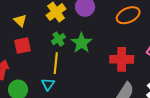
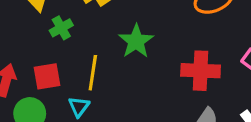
green cross: (58, 39) -> (61, 28), moved
red square: (23, 46) -> (47, 76), moved

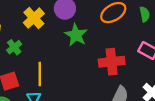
green star: (136, 41) -> (76, 35), moved

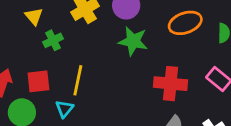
green star: (76, 35) -> (133, 41), turned -30

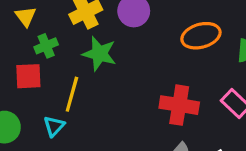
green star: (133, 41) -> (99, 54), moved
red square: (38, 81) -> (28, 76), moved

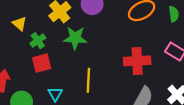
red square: (28, 76) -> (42, 63), moved
yellow line: (72, 94) -> (88, 80), moved

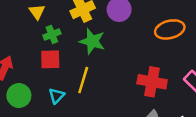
yellow line: (88, 80) -> (83, 80), moved

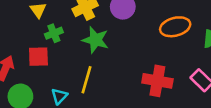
red square: (50, 59) -> (38, 57), moved

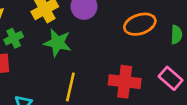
yellow line: (86, 80) -> (70, 87), moved

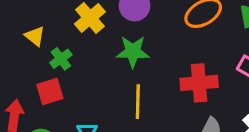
green star: (57, 43) -> (133, 52), moved

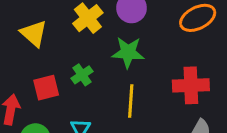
yellow triangle: (35, 36) -> (34, 33), size x1.4
green cross: (61, 59) -> (82, 75), moved

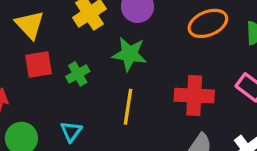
red square: (46, 88) -> (38, 65), moved

